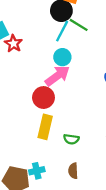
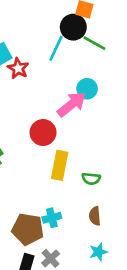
cyan line: (62, 31) -> (56, 48), moved
cyan circle: (62, 57) -> (87, 89), moved
red circle: (43, 98) -> (43, 133), moved

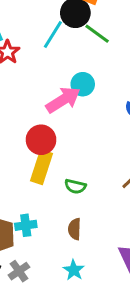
red circle: (43, 133) -> (41, 140), moved
cyan star: (98, 252) -> (74, 270), turned -30

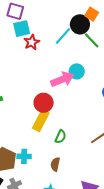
green semicircle: (75, 186) -> (61, 137), turned -88

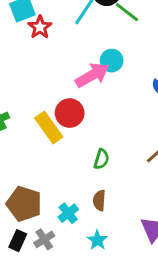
yellow rectangle: (41, 121) -> (49, 127), moved, turned -55
cyan cross: (24, 156) -> (68, 213), moved, turned -32

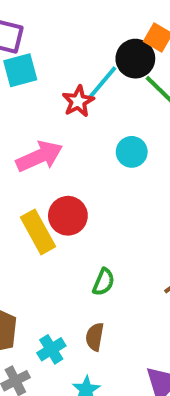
red star: (40, 27) -> (78, 101), moved
pink arrow: (92, 75) -> (39, 156), moved

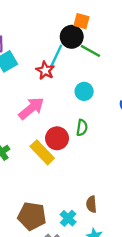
green semicircle: (104, 282) -> (82, 128), moved

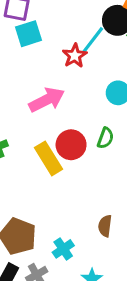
brown semicircle: (91, 204) -> (105, 226), moved

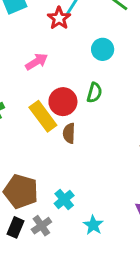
pink arrow: (47, 100) -> (37, 62), size x0.7
brown semicircle: (105, 226) -> (69, 133), moved

